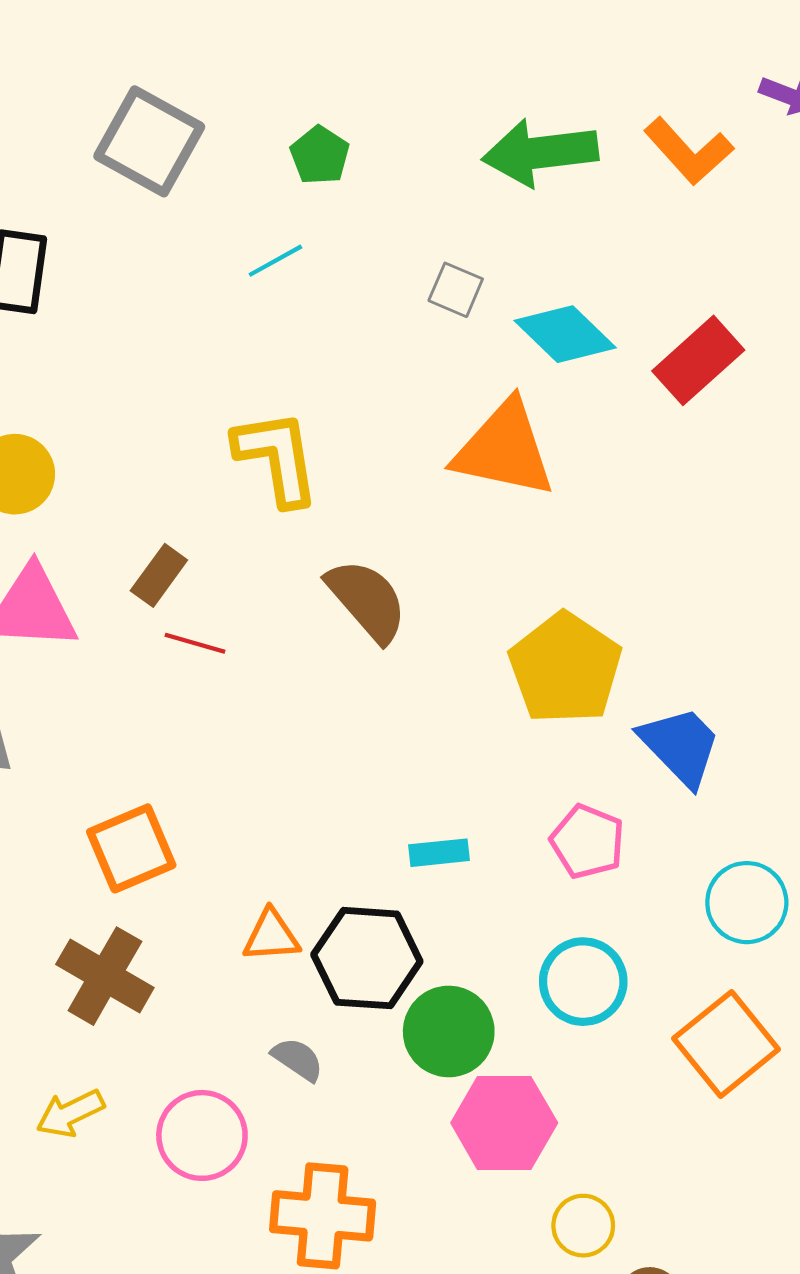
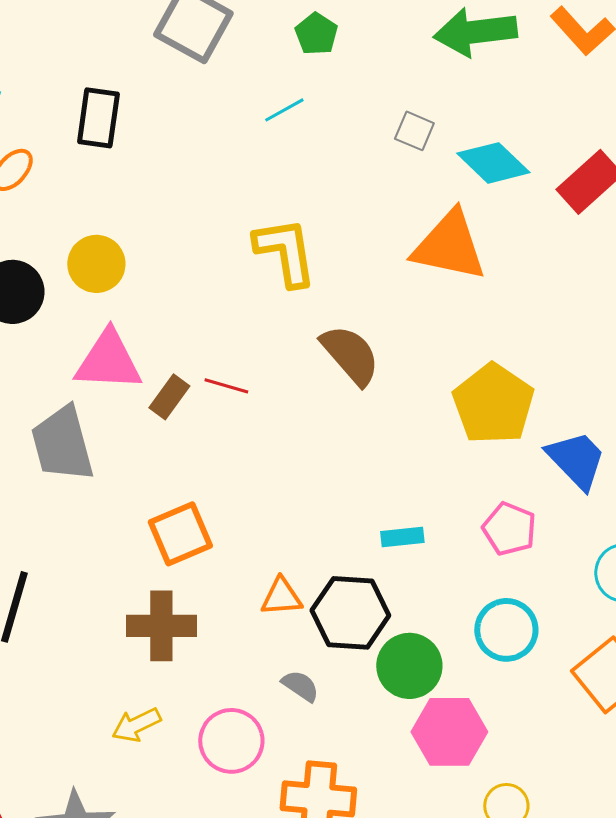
brown rectangle: (159, 575) -> (169, 397), moved
brown cross: (105, 976) -> (161, 626), turned -30

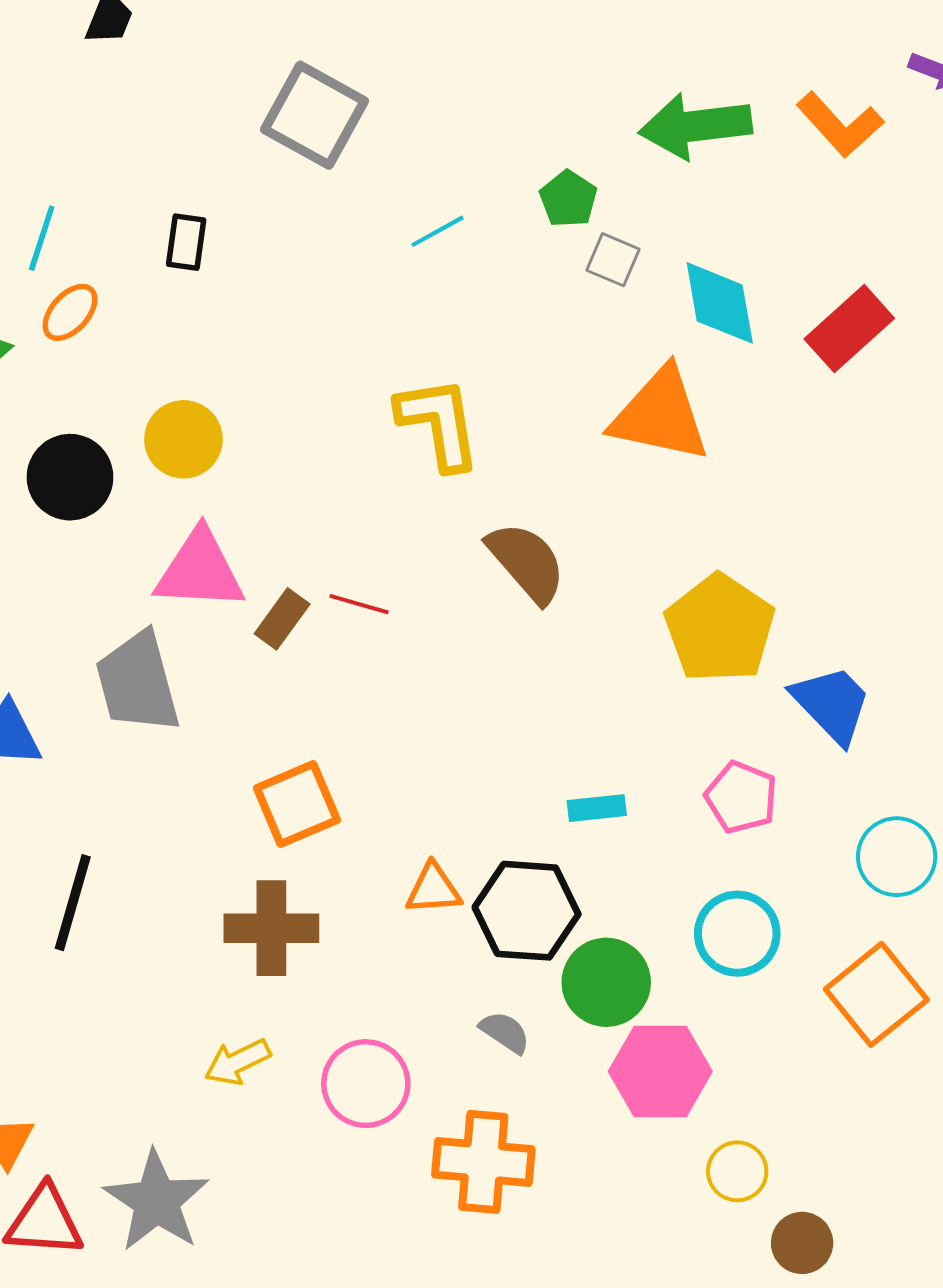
green pentagon: (316, 34) -> (568, 199), moved
black rectangle: (98, 118) -> (186, 242), size x0.7
cyan diamond: (493, 163) -> (720, 303), turned 36
gray semicircle: (300, 686) -> (505, 1032), moved

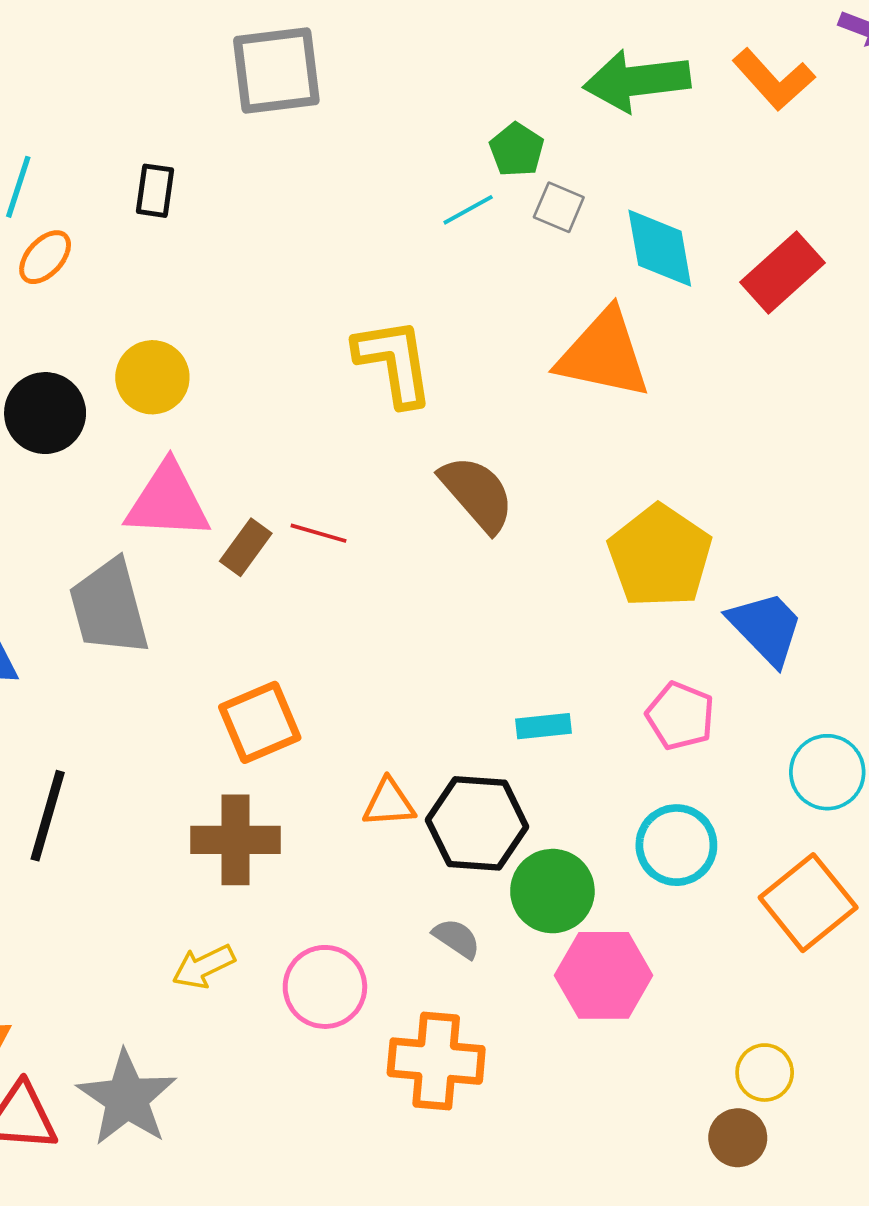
gray square: (314, 115) -> (276, 71), turned -36
cyan line: (437, 231) -> (468, 210), moved
yellow circle: (737, 1171) -> (765, 1073), moved

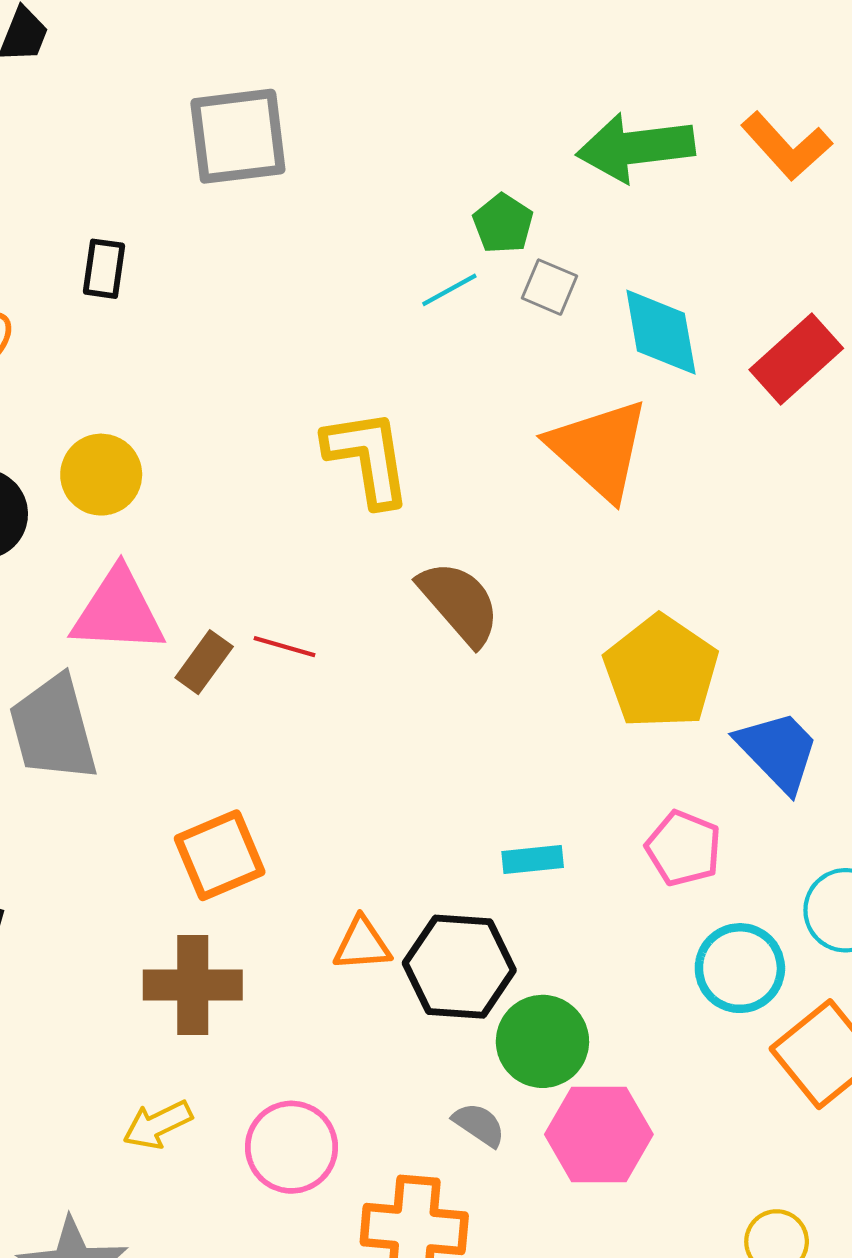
orange triangle: (604, 354) -> (599, 449), turned 30
cyan circle: (676, 845) -> (740, 968), moved
gray semicircle: (457, 938) -> (479, 1125), moved

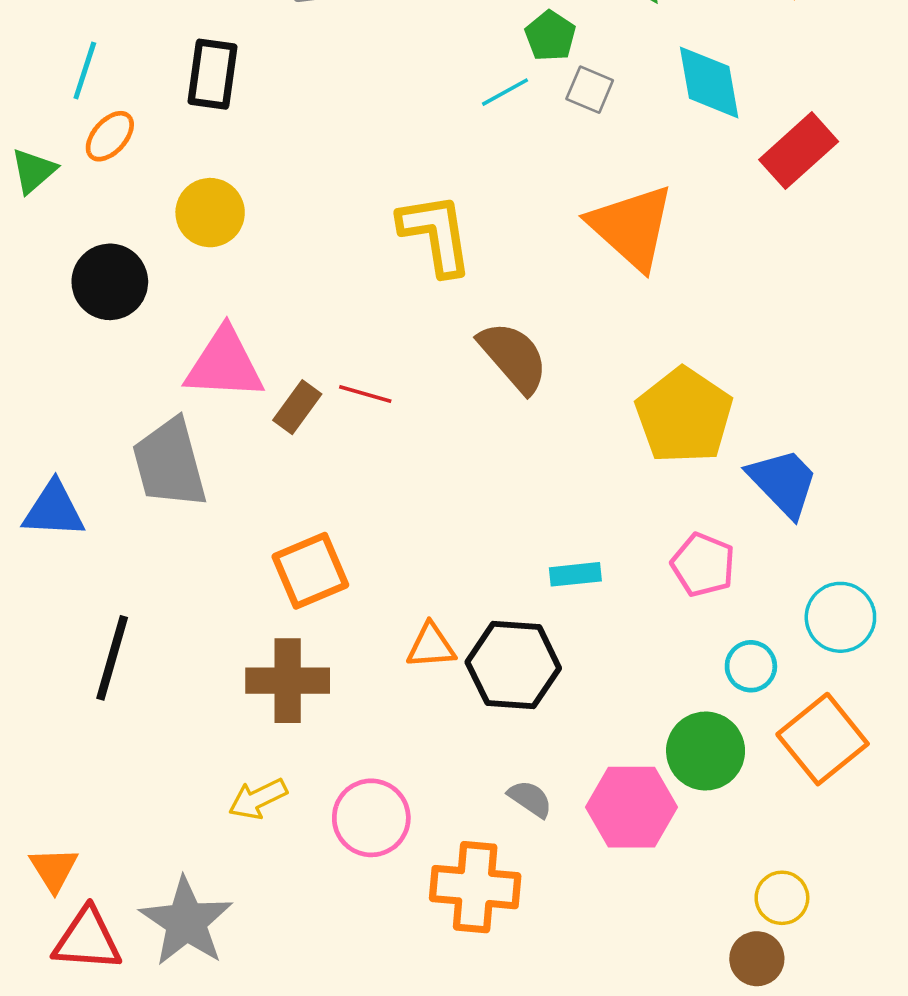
black rectangle: (104, 269) -> (212, 74), size x1.4
cyan diamond: (661, 332) -> (709, 82), moved
yellow circle: (101, 475) -> (210, 213), moved
cyan circle: (740, 968) -> (751, 666), size x0.7
green circle: (542, 1041) -> (706, 751), moved

